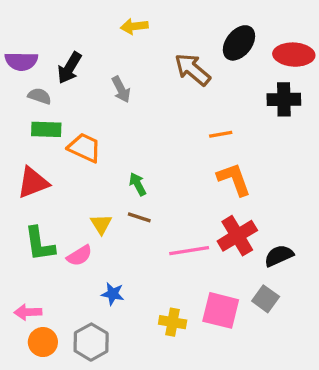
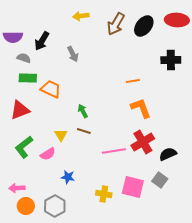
red ellipse: (294, 55) -> (177, 20), moved
brown arrow: (192, 70) -> (116, 24), moved, turned -100
green L-shape: (40, 244) -> (24, 147), turned 60

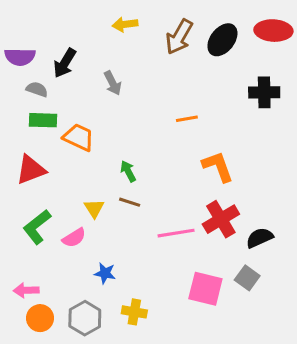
orange line: (133, 81) -> (187, 119), moved
yellow cross: (104, 194) -> (134, 312), moved

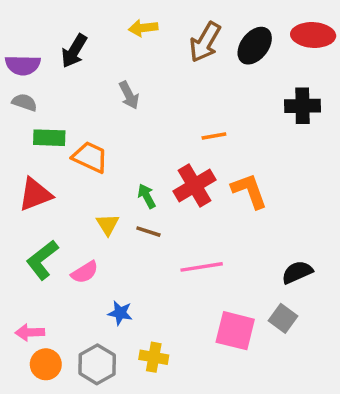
black arrow: (65, 63) -> (74, 51), moved
gray semicircle: (37, 89) -> (25, 102), moved
yellow triangle: (94, 208) -> (108, 224), moved
red cross: (221, 219) -> (194, 185), moved

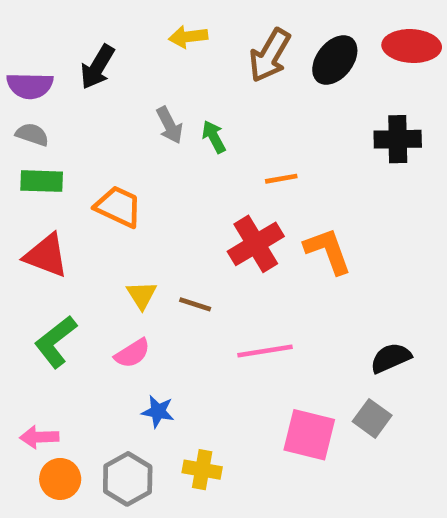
green rectangle: (49, 138) -> (42, 181), moved
red triangle: (35, 194) -> (46, 256), turned 42
green arrow: (147, 196) -> (214, 137), moved
pink semicircle: (85, 272) -> (132, 353), moved

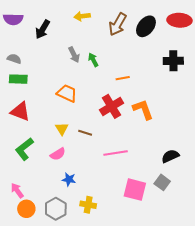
purple semicircle: (30, 86) -> (13, 19), moved
orange trapezoid: (118, 207) -> (67, 93), moved
pink arrow: (39, 437) -> (17, 191), turned 56

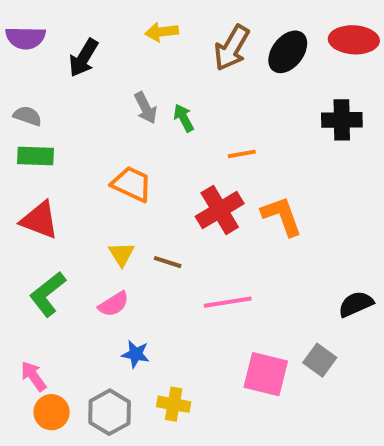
black semicircle: (170, 156) -> (356, 304), moved

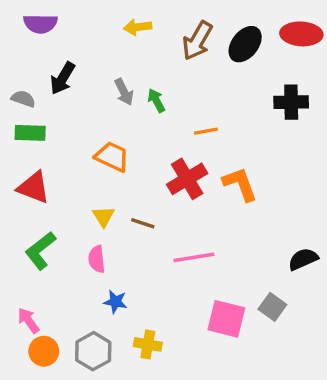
purple semicircle: (26, 38) -> (40, 24), moved
black arrow: (84, 58) -> (63, 78), moved
pink semicircle: (114, 304) -> (97, 259), turned 116

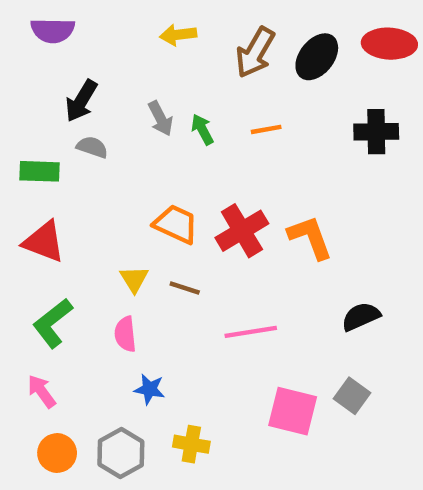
gray semicircle: (23, 99) -> (92, 147), moved
orange line: (206, 131) -> (266, 129), moved
orange trapezoid: (112, 157) -> (176, 224), moved
black semicircle: (303, 259) -> (361, 317), moved
pink arrow: (28, 321) -> (42, 391), moved

